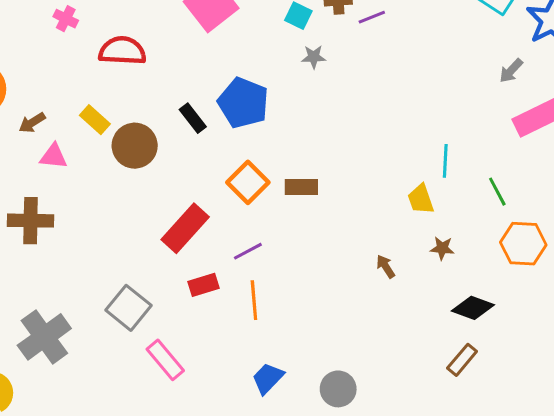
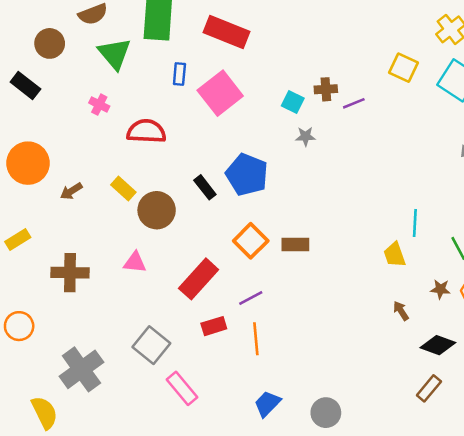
pink triangle: (54, 156) -> (135, 262), moved
brown star: (442, 248) -> (440, 289), moved
brown arrow: (386, 267) -> (401, 311), moved

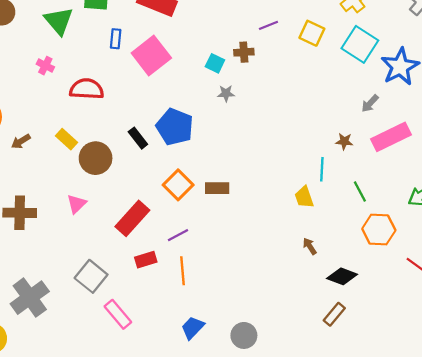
purple line: (354, 103) -> (268, 25), moved
pink triangle: (135, 262) -> (77, 204), turned -50
brown star: (440, 289) -> (344, 141), moved

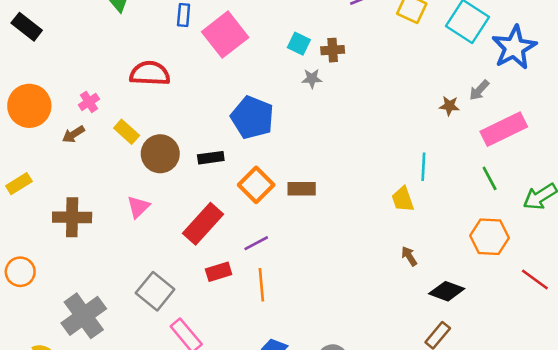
brown cross: (244, 52) -> (333, 50), moved
pink cross: (45, 66) -> (89, 102), moved, turned 30
black rectangle: (138, 138) -> (211, 158), moved, turned -60
brown star: (344, 141) -> (449, 106), moved
green line: (360, 192) -> (490, 178), moved

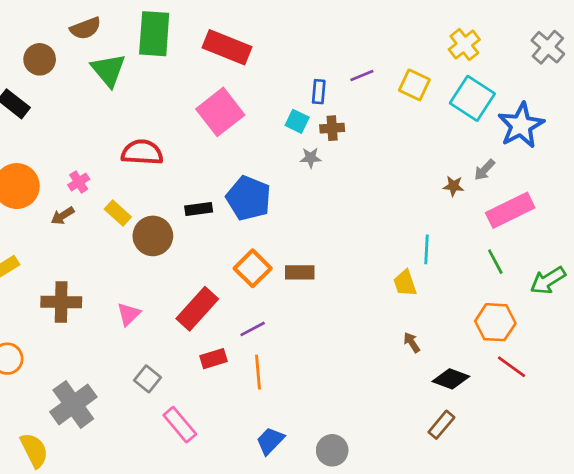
blue rectangle: (184, 15) -> (319, 92), moved
black rectangle: (211, 158) -> (199, 209), moved
pink triangle: (138, 207) -> (129, 314), moved
red line: (535, 280) -> (511, 367), moved
gray square: (155, 291) -> (147, 379), size x0.7

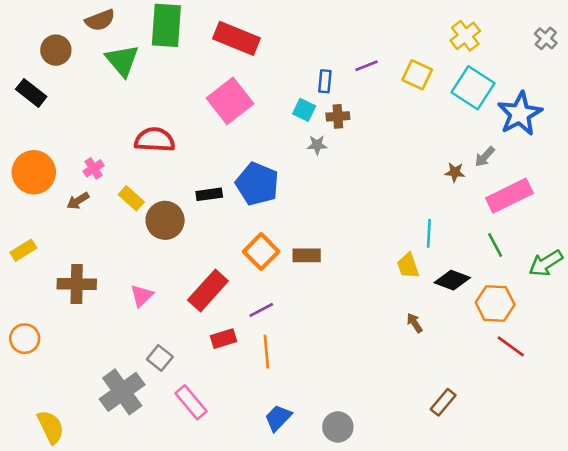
gray cross: (548, 47) -> (546, 38), size x0.7
black diamond: (451, 379) -> (452, 280), moved
gray cross: (73, 404) -> (122, 392), moved

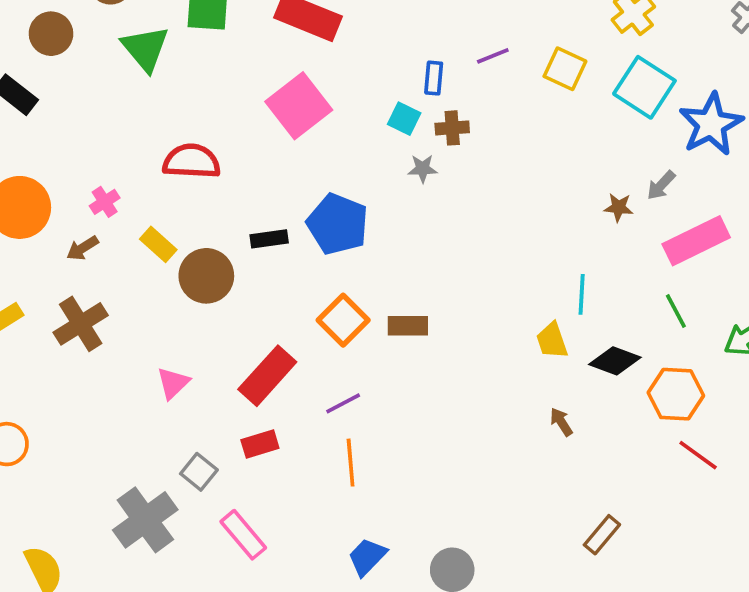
brown cross: (77, 284) -> (81, 324), moved, turned -33
red rectangle: (224, 339) -> (260, 444), moved

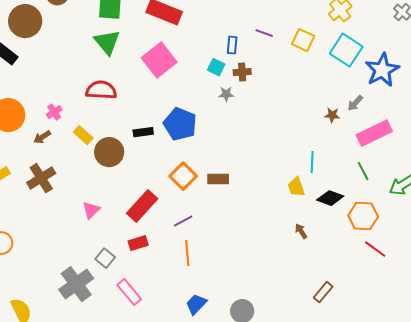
brown circle: (51, 34) -> (25, 21), size x1.4
green triangle: (145, 48) -> (107, 42), moved
purple line: (493, 56) -> (264, 33), turned 42

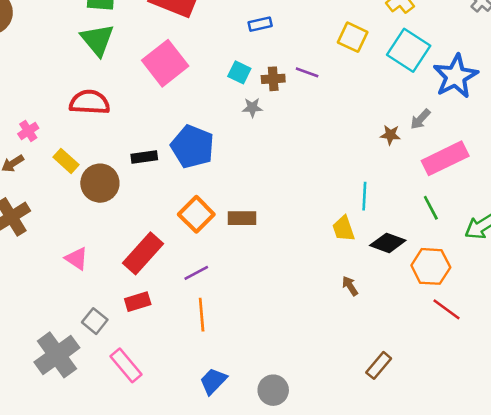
purple line: (264, 33) -> (307, 72), moved
blue rectangle: (232, 45) -> (260, 24), moved, turned 72
pink triangle: (91, 210) -> (77, 259), turned -42

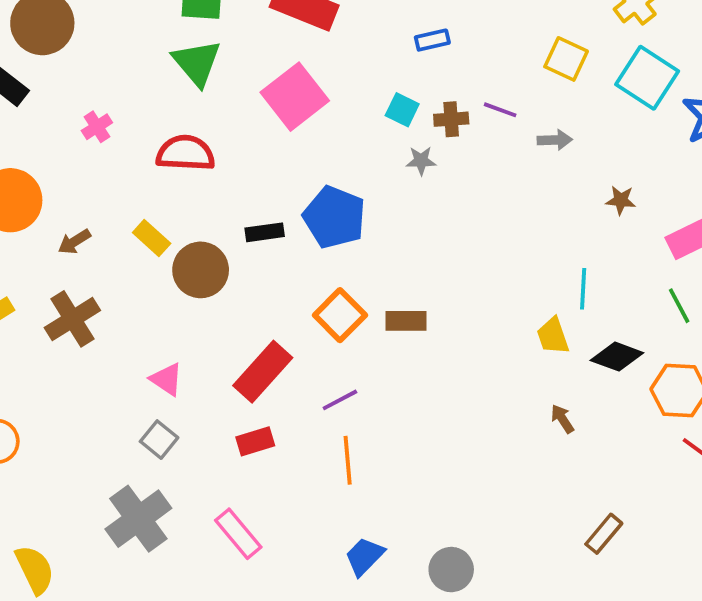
gray arrow: (420, 119) -> (555, 140), moved, turned -135
pink cross: (28, 131) -> (97, 127), moved
gray square: (95, 321) -> (159, 440), moved

